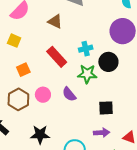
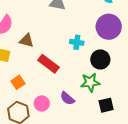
brown triangle: (55, 22) -> (27, 40), moved
cyan cross: (86, 49) -> (77, 42), moved, turned 32
green star: (87, 74) -> (90, 82), moved

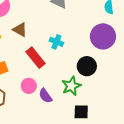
cyan cross: (77, 42) -> (56, 42), moved
green star: (90, 82) -> (71, 86), turned -30
pink circle: (42, 103) -> (29, 86), moved

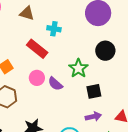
brown triangle: (20, 30) -> (27, 13), moved
black circle: (87, 66) -> (105, 51), moved

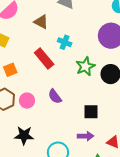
green star: (78, 68) -> (85, 66), moved
pink circle: (37, 78) -> (27, 101), moved

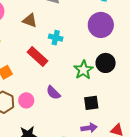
green star: (85, 66) -> (83, 70), moved

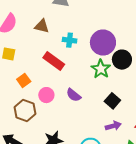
purple circle: (101, 25) -> (103, 43), moved
pink circle: (26, 100) -> (46, 95), moved
black square: (91, 103) -> (112, 101), turned -35

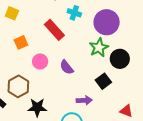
black circle: (122, 60) -> (120, 59), moved
brown hexagon: (25, 110) -> (18, 86), moved
purple arrow: (113, 126) -> (84, 100), moved

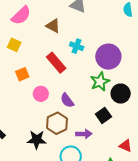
brown hexagon: (18, 86) -> (57, 123), moved

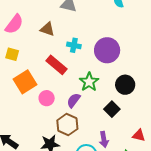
orange square: (22, 74) -> (25, 82), size x1.6
green star: (100, 82) -> (89, 82), moved
purple semicircle: (67, 100) -> (74, 100), turned 84
purple arrow: (84, 134) -> (104, 139), moved, turned 91

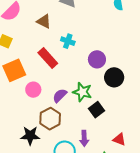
purple circle: (107, 50) -> (97, 59), moved, size x0.7
green star: (89, 82) -> (82, 92), moved, turned -30
black circle: (125, 85) -> (114, 77), moved

